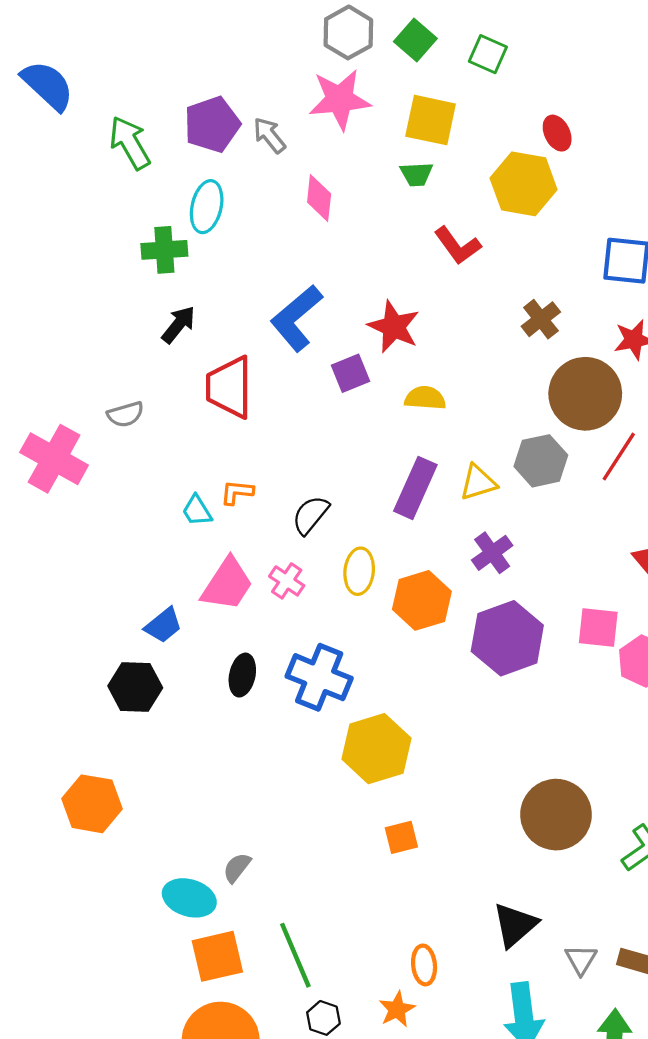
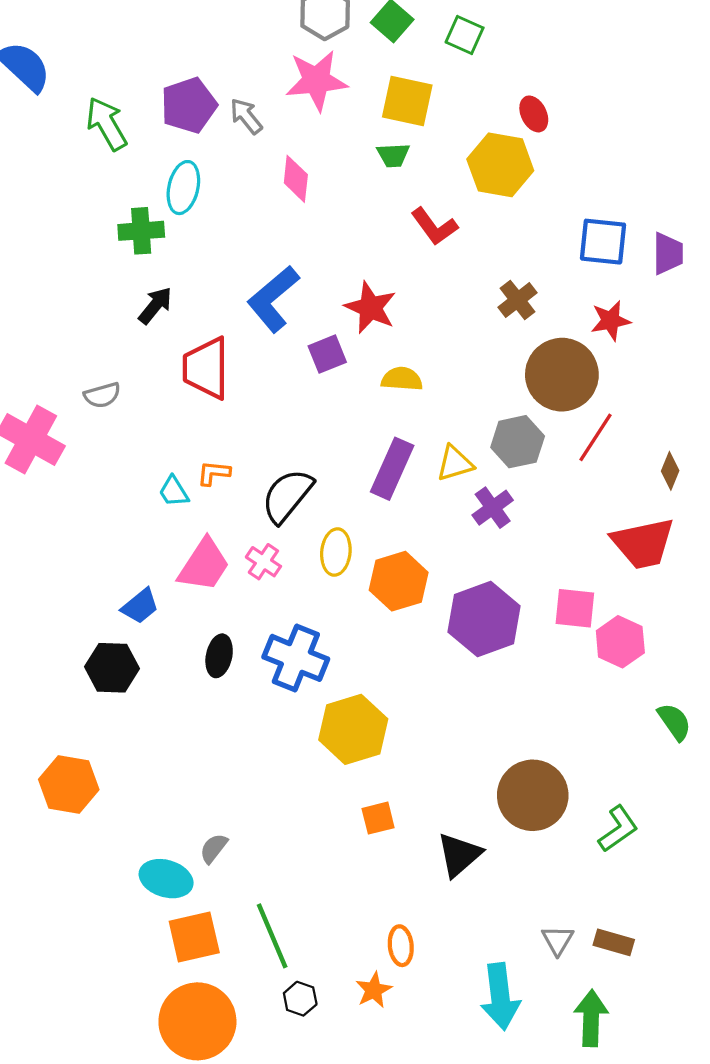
black semicircle: (310, 515) -> (287, 496), size x1.4
purple cross: (492, 553) -> (493, 508), moved
black triangle: (515, 925) -> (459, 855), moved

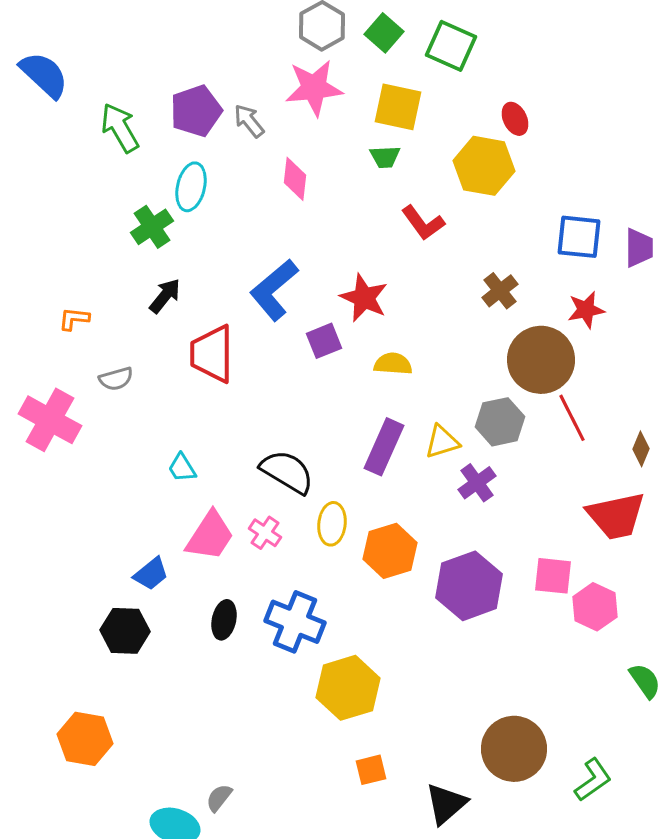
green square: (465, 35) -> (451, 46), size x1.4
green cross: (141, 231) -> (152, 227), turned -30
red line: (595, 437) -> (572, 418), turned -60
orange L-shape: (214, 473) -> (74, 319), moved
black semicircle: (287, 496) -> (287, 472), turned 82

